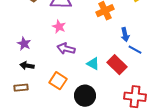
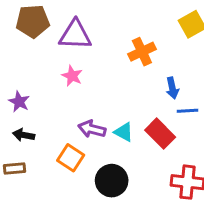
purple arrow: (66, 49) -> (92, 129), moved
blue line: (135, 50) -> (187, 111), turned -32

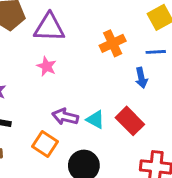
blue line: (187, 111) -> (156, 52), moved

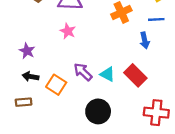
purple arrow: (65, 117) -> (83, 72), turned 30
orange square: (45, 144) -> (56, 85), moved

